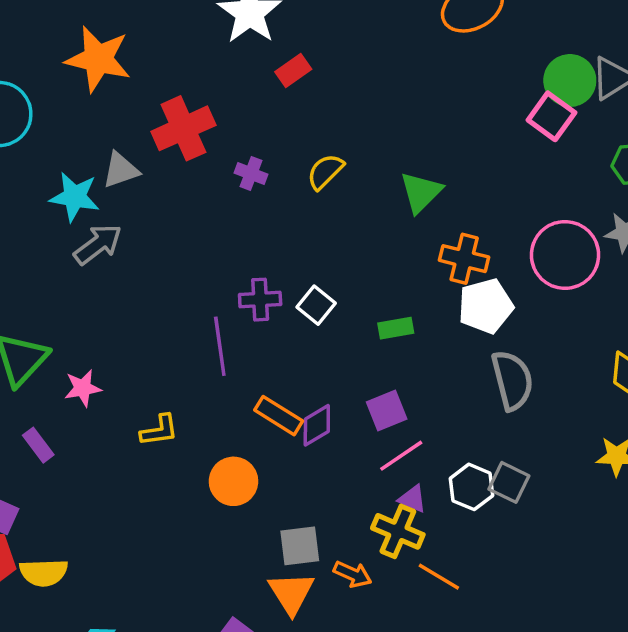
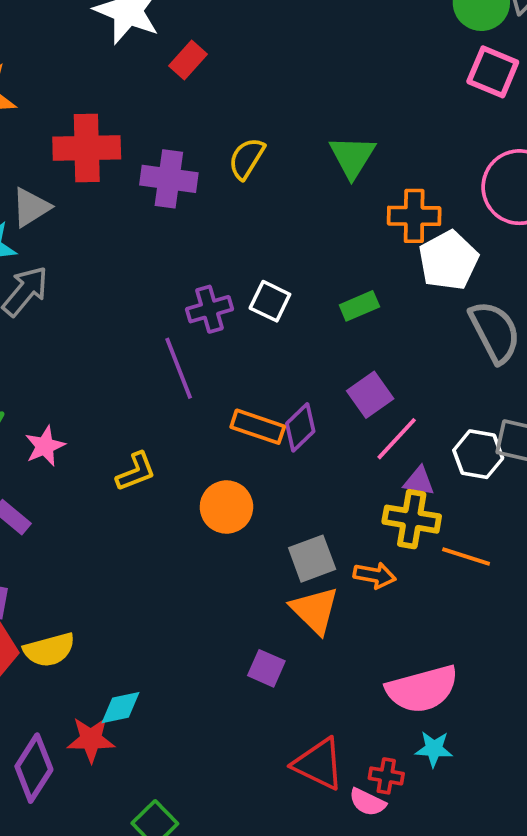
pink square: (551, 116) -> (493, 72), moved
red cross: (183, 128) -> (87, 148), turned 36
purple cross: (251, 174) -> (169, 179), size x1.6

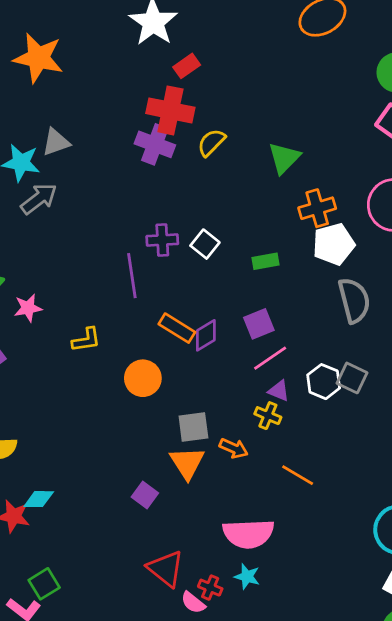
red cross: (87, 148) -> (170, 110), moved
orange cross: (414, 216) -> (317, 208), turned -30
yellow cross: (412, 519) -> (268, 416), size x0.7
orange line: (466, 556) -> (298, 475), moved

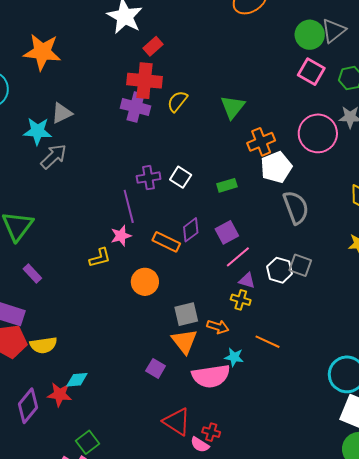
pink star: (28, 308) -> (121, 236), moved
purple diamond: (206, 335) -> (191, 230), moved
pink semicircle: (248, 534) -> (211, 376), moved
cyan star: (247, 576) -> (234, 357), moved

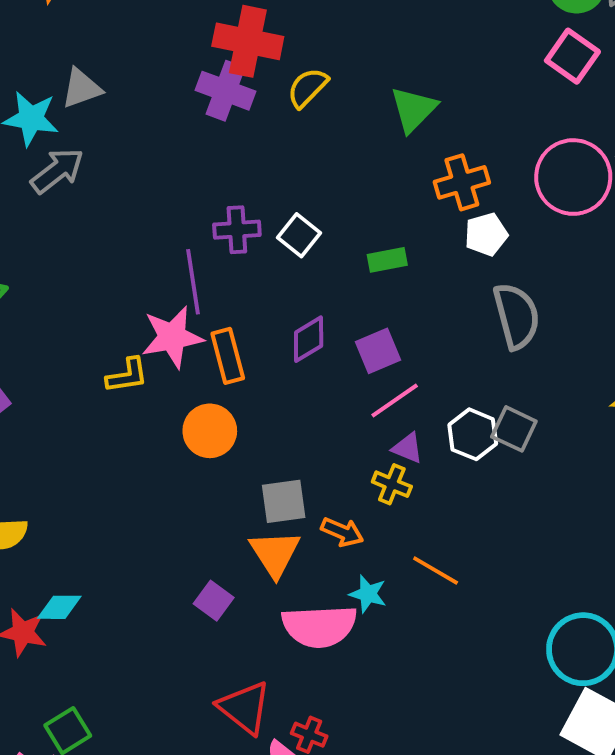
white pentagon: (276, 167) -> (486, 234), size x0.7
pink star: (121, 236) -> (172, 337), size x1.5
orange rectangle: (166, 242) -> (228, 356), moved, turned 44

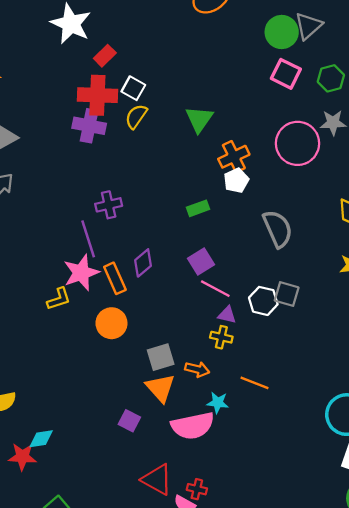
white pentagon: (486, 234) -> (236, 180), moved
white square: (299, 235) -> (133, 88), moved
purple diamond: (309, 339) -> (143, 263), moved
pink line: (395, 401) -> (215, 289), turned 72

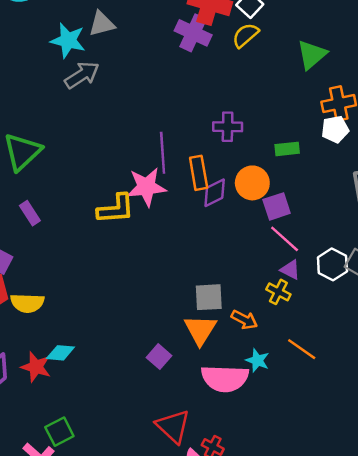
purple cross: (109, 205) -> (228, 127), moved
orange rectangle: (115, 278) -> (199, 173), moved
yellow L-shape: (59, 299) -> (116, 209), size x1.4
orange circle: (111, 323) -> (252, 183), moved

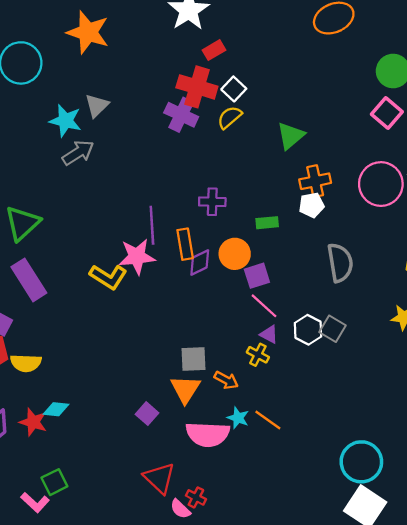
gray triangle: (102, 24) -> (97, 106), turned -30
yellow L-shape: (116, 209) -> (108, 277), turned 36
purple rectangle: (30, 213) -> (29, 280), size x1.8
orange line: (302, 349) -> (268, 420), moved

